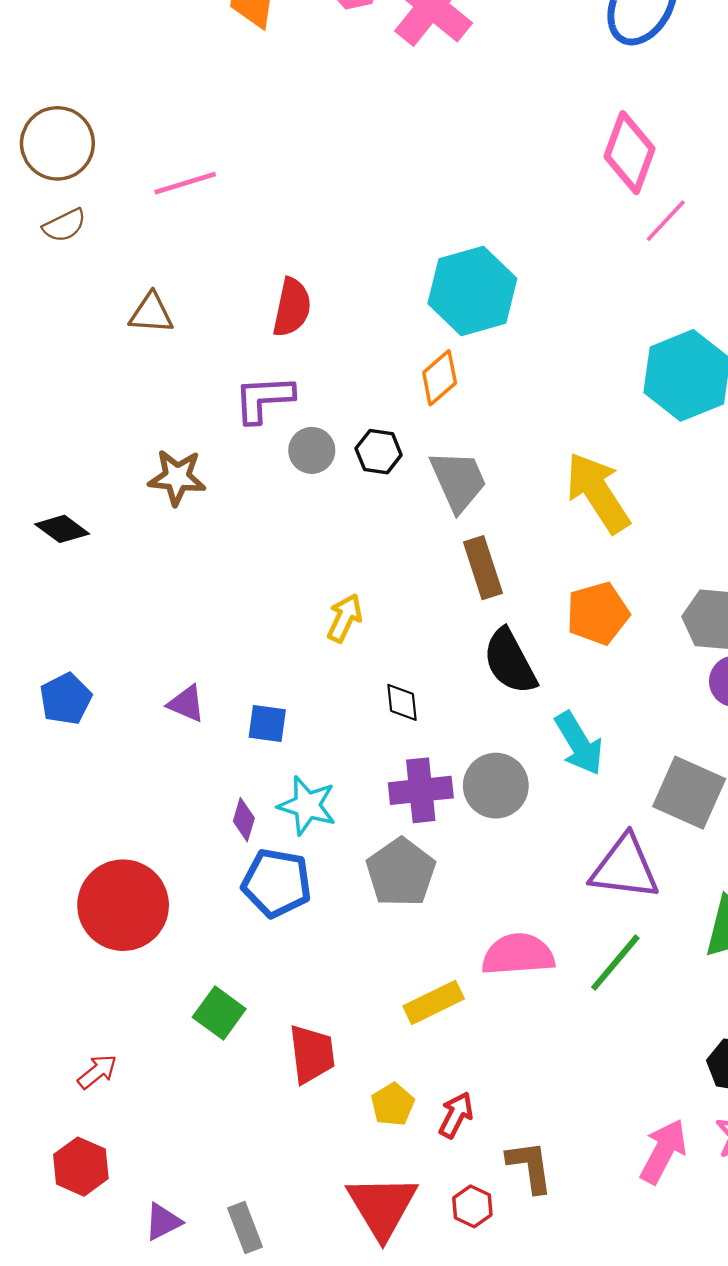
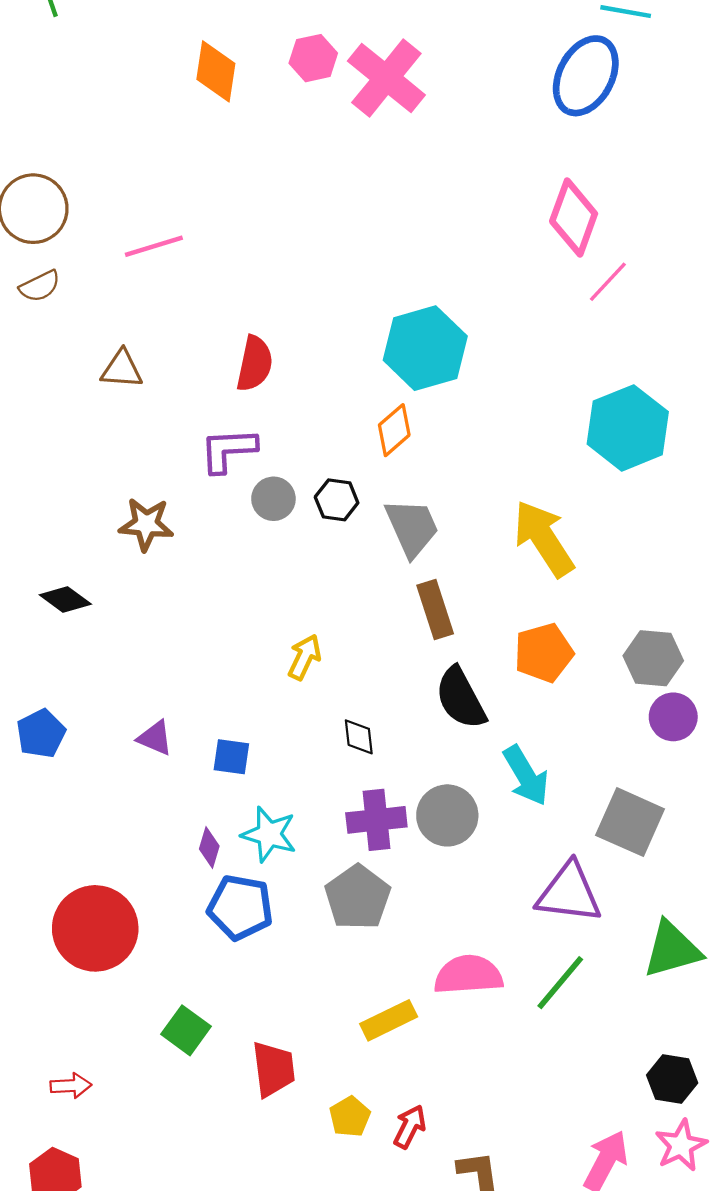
black diamond: (62, 529) -> (65, 600), moved
red arrow: (97, 1072) -> (71, 1086), turned 36

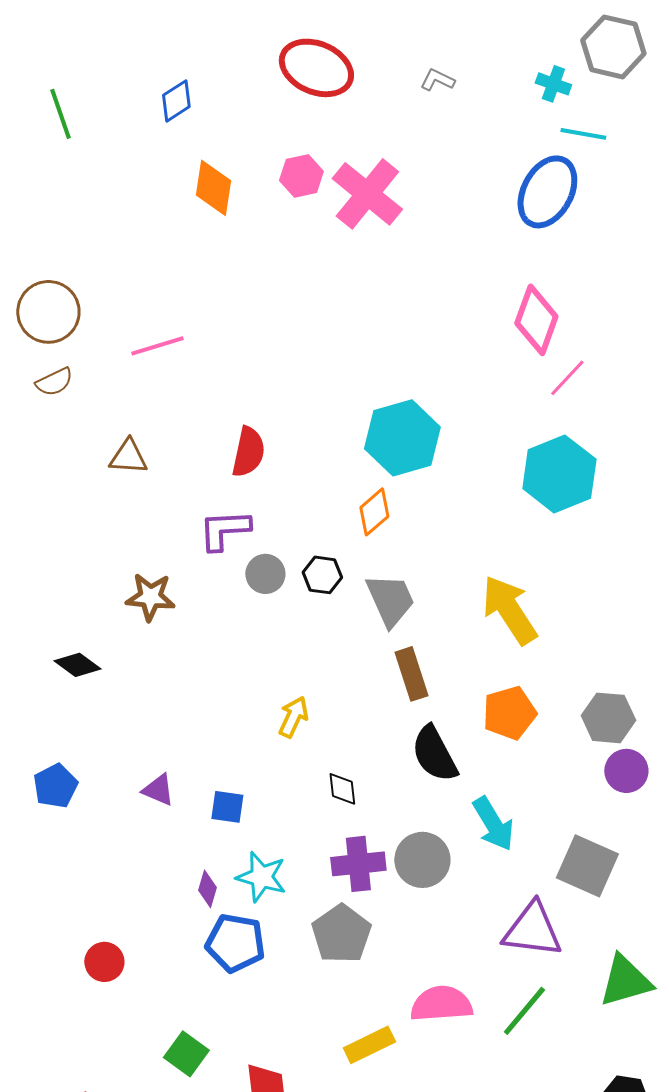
cyan hexagon: (628, 428) -> (559, 474), moved
red circle: (95, 928) -> (104, 962), size x0.5

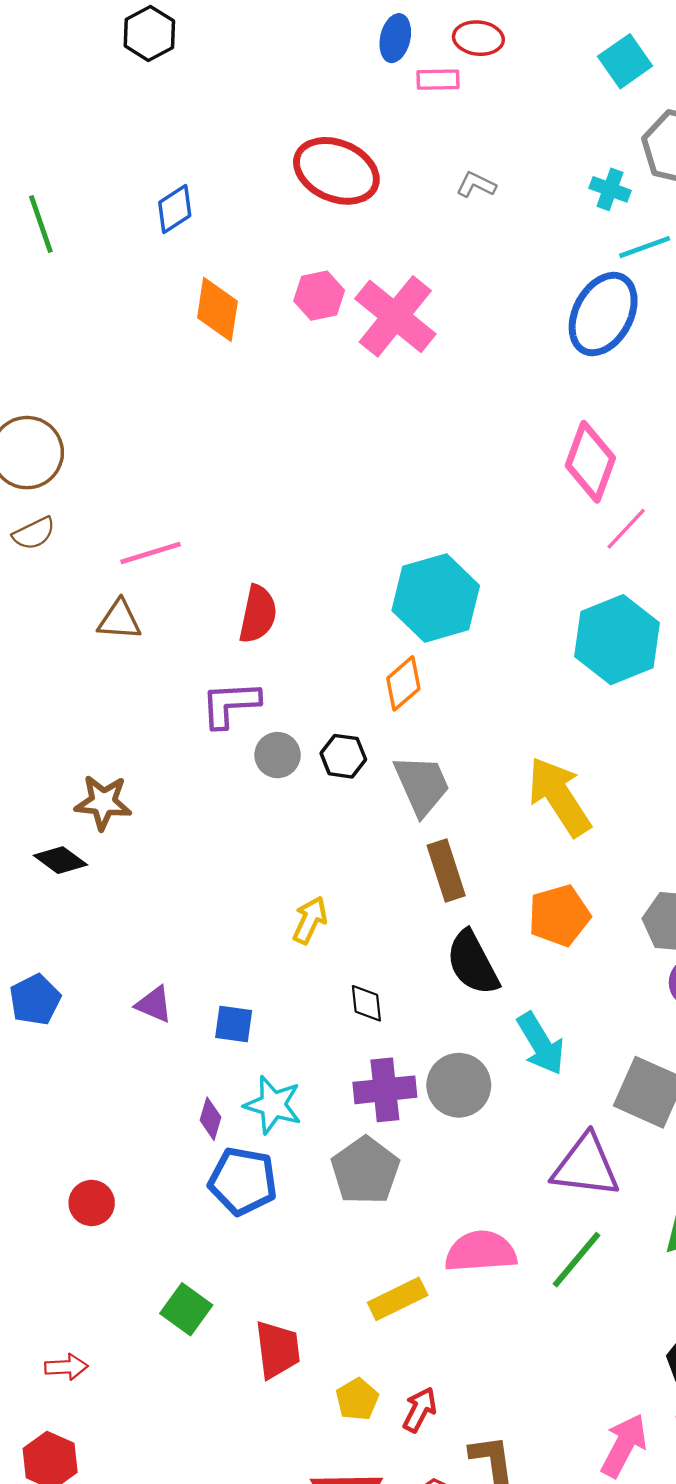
cyan line: (583, 134) -> (645, 247), turned -30
pink line: (157, 346) -> (151, 553), moved
brown star: (150, 597) -> (103, 802), moved

